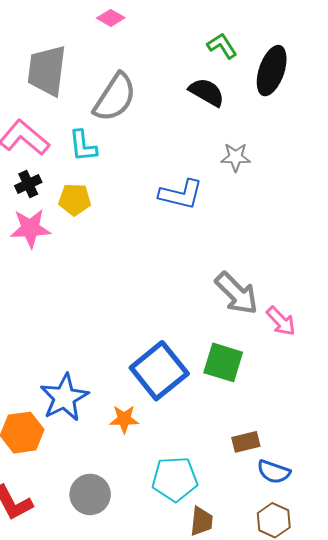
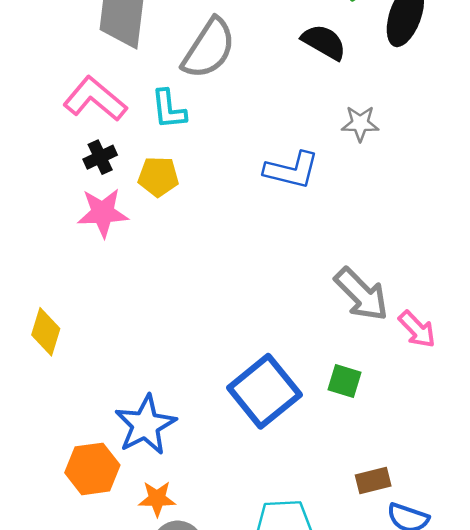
green square: (223, 362) -> (345, 381), size x0.7
orange star: (124, 419) -> (157, 499), moved

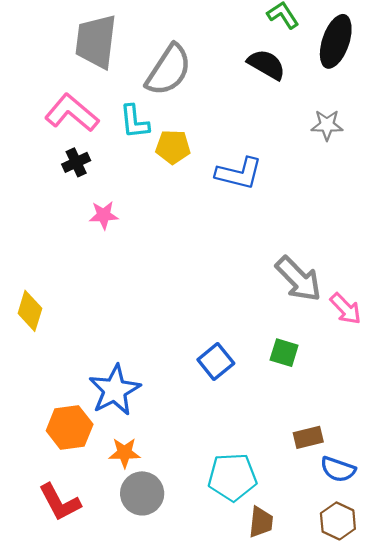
gray star: (360, 124) -> (327, 125), moved
yellow pentagon: (158, 177) -> (173, 147), moved
pink star: (103, 213) -> (104, 215), moved, size x0.7
blue square: (264, 391) -> (216, 361), size x0.6

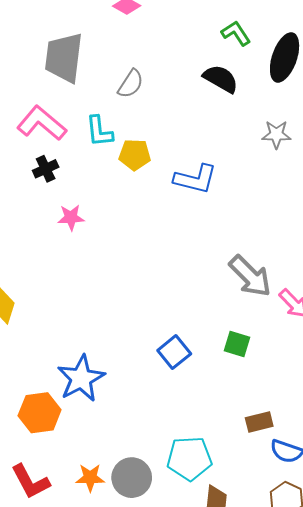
gray semicircle: (169, 70) -> (131, 84), size x0.6
orange star: (125, 453) -> (90, 478), moved
gray circle: (142, 493) -> (132, 478), moved

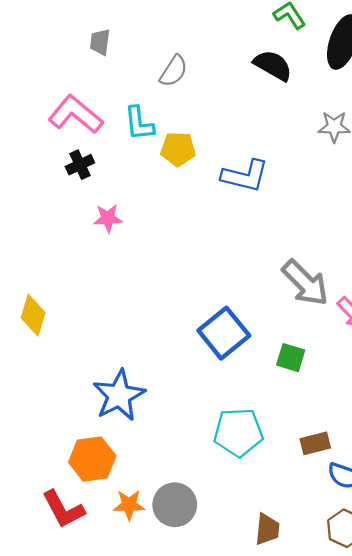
gray trapezoid: (64, 57) -> (100, 42), size x0.5
blue square: (174, 352) -> (224, 333), moved, size x1.4
orange hexagon: (40, 413) -> (92, 459), moved
cyan pentagon: (189, 458) -> (238, 432), moved

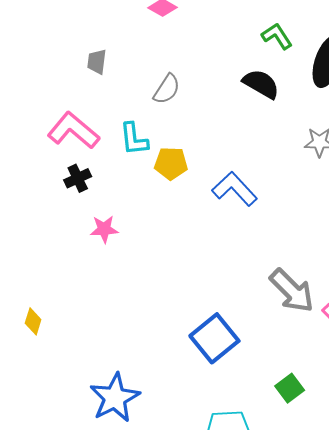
blue L-shape: (245, 176) -> (235, 189), turned -147
yellow diamond: (33, 315) -> (33, 321), size x0.7
green square: (291, 358) -> (290, 388), moved, turned 36

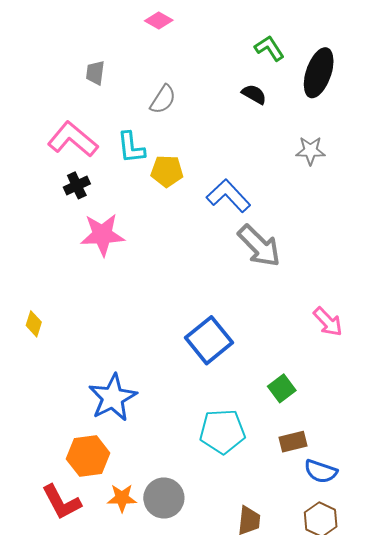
black semicircle: (261, 84) -> (254, 94), size x0.7
pink star: (104, 229) -> (102, 235), size x1.6
gray arrow: (292, 291) -> (259, 246), moved

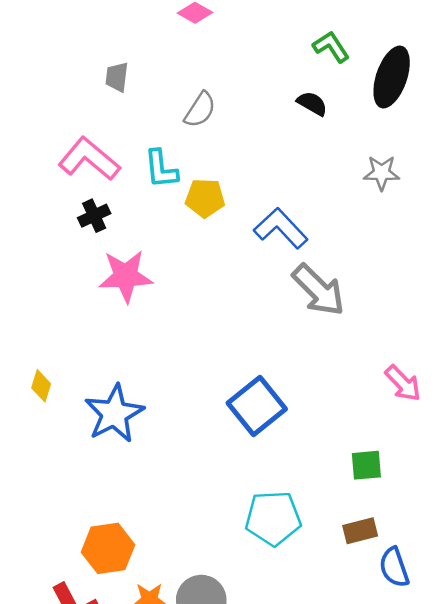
green square: (282, 388) -> (366, 465), moved, turned 32
blue star: (113, 398) -> (114, 414), moved
blue semicircle: (321, 471) -> (394, 567), turned 52

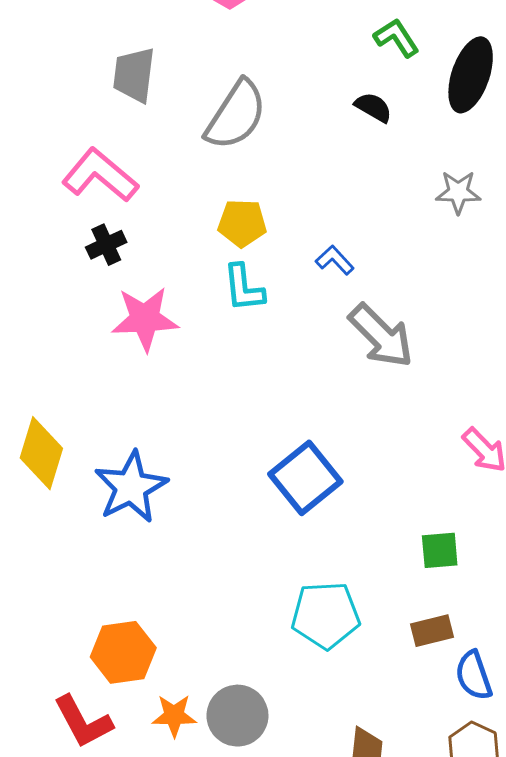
gray trapezoid: (117, 77) -> (134, 75), size x1.5
gray semicircle: (200, 110) -> (236, 115), size x1.6
cyan L-shape: (161, 169) -> (244, 288), moved
blue L-shape: (281, 228) -> (335, 260), size x0.6
yellow diamond: (41, 386) -> (41, 453), size x1.8

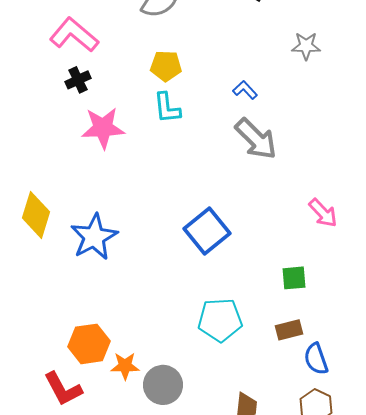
blue L-shape: (335, 260) -> (245, 90), moved
orange star: (174, 716) -> (125, 366), moved

